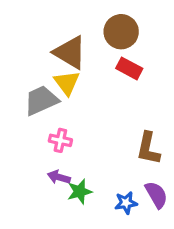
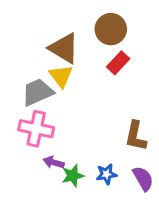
red rectangle: (129, 68) -> (118, 63), turned -75
pink cross: (60, 140) -> (36, 129), moved, size x1.6
blue star: (126, 203) -> (106, 174), moved

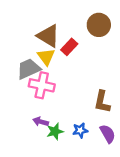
brown circle: (111, 29) -> (99, 25), moved
red rectangle: (118, 63) -> (69, 47), moved
pink cross: (36, 129) -> (42, 85), moved

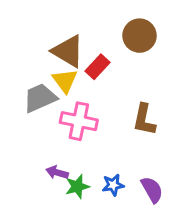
pink cross: (42, 85) -> (79, 121), moved
brown L-shape: (102, 102) -> (144, 120), moved

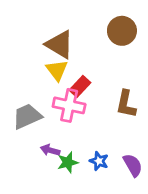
red rectangle: (98, 67) -> (80, 86), moved
gray trapezoid: (40, 98) -> (27, 116), moved
blue star: (113, 185) -> (99, 161), turned 30

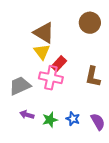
purple arrow: (50, 150) -> (27, 115), moved

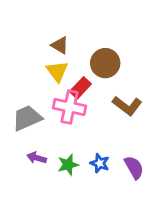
brown circle: (90, 23) -> (105, 63), moved
brown triangle: (44, 33) -> (60, 45), size x0.6
brown L-shape: (93, 77) -> (127, 106), turned -65

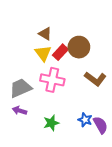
red rectangle: (80, 88) -> (60, 52), moved
purple arrow: (37, 158) -> (19, 111), moved
blue star: (100, 163) -> (85, 120), moved

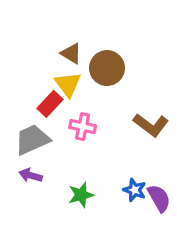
brown circle: (79, 47) -> (107, 68), moved
red rectangle: (60, 52) -> (50, 104), moved
pink cross: (52, 80) -> (83, 127), size x0.7

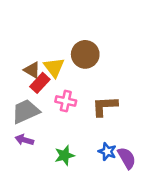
brown triangle: (71, 53) -> (32, 70), moved
brown L-shape: (151, 125) -> (105, 106), moved, turned 140

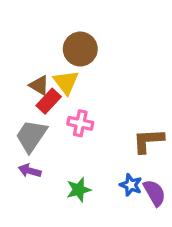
brown circle: (85, 54) -> (80, 49), moved
brown L-shape: (105, 106) -> (148, 141), moved
gray trapezoid: (26, 111) -> (31, 136), turned -32

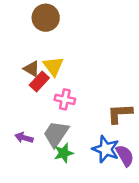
brown circle: (80, 49) -> (46, 18), moved
gray trapezoid: (31, 136) -> (56, 134), moved
blue star: (131, 185) -> (106, 149), size x1.5

